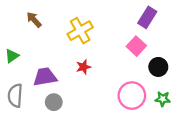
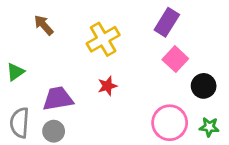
purple rectangle: (147, 17) -> (167, 22), moved
gray circle: (54, 102) -> (54, 131), moved

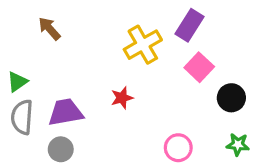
yellow cross: (103, 39) -> (143, 45), moved
gray semicircle: (20, 123) -> (22, 117), moved
pink circle: (170, 123) -> (178, 148), moved, size x0.7

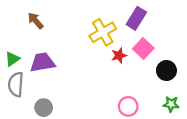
red star: (122, 98) -> (119, 55), moved
purple trapezoid: (66, 112) -> (42, 62), moved

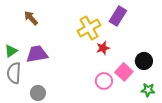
pink square: (143, 48) -> (124, 72), moved
pink circle: (128, 106) -> (104, 81), moved

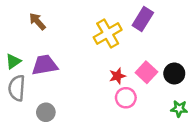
red star: (103, 48) -> (117, 76), moved
pink square: (124, 72) -> (146, 72), moved

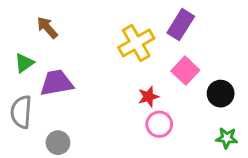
green triangle: (13, 61) -> (24, 63), moved
pink square: (146, 72) -> (185, 71), moved

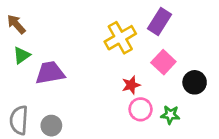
brown arrow: (47, 28) -> (16, 24), moved
gray semicircle: (21, 112) -> (19, 120), moved
green star: (227, 138) -> (170, 115), moved

